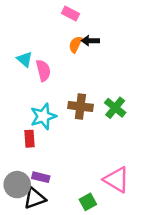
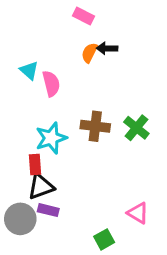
pink triangle: (116, 180) -> (138, 213), size x0.7
black triangle: (35, 198) -> (41, 187), moved

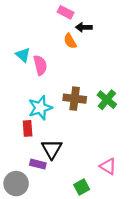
black arrow: (107, 48) -> (84, 27), moved
orange semicircle: (89, 53) -> (70, 41), turned -56
black triangle: (41, 187) -> (52, 149), moved, turned -40
gray circle: (20, 219) -> (16, 184), moved

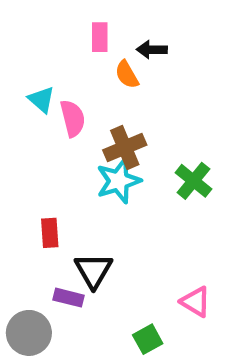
pink rectangle: (66, 12) -> (100, 37), moved, turned 63
brown cross: (75, 99) -> (125, 147), moved, turned -30
cyan star: (40, 108) -> (118, 181), moved

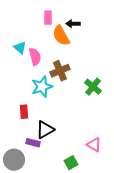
orange semicircle: (127, 75) -> (61, 36), size x1.5
cyan star: (118, 181) -> (42, 87), moved
black triangle: (93, 270) -> (45, 130), turned 30

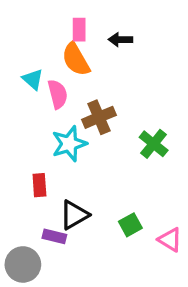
orange semicircle: (61, 36) -> (76, 59), moved
pink triangle: (94, 145) -> (170, 240), moved
green square: (71, 163) -> (130, 225), moved

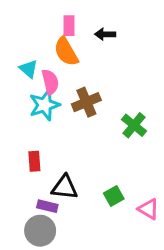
cyan star: (69, 144) -> (44, 105), moved
black triangle: (74, 215) -> (65, 187), turned 36
gray circle: (23, 264) -> (40, 231), moved

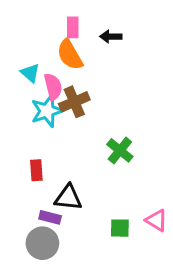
brown cross: (86, 102) -> (74, 102), moved
green cross: (134, 125) -> (120, 150), moved
green square: (114, 196) -> (120, 228), moved, turned 30

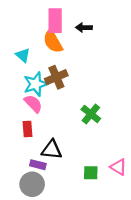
pink rectangle: (73, 27) -> (55, 21), size x1.5
pink semicircle: (53, 87) -> (33, 104), moved, turned -30

